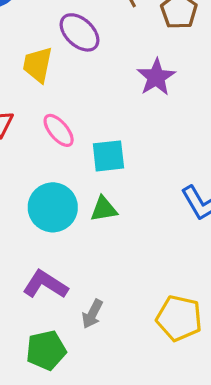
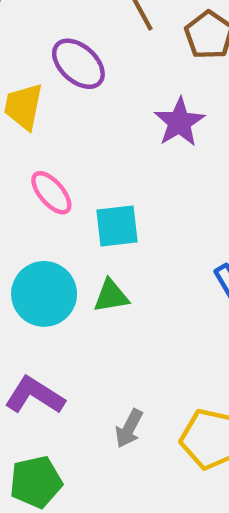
gray arrow: (92, 314) -> (129, 428), moved

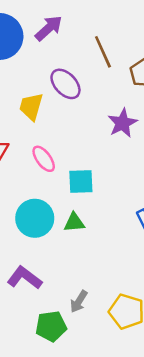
green pentagon: (36, 482) -> (51, 326), moved

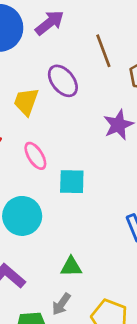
green triangle: (74, 222) -> (71, 267), moved

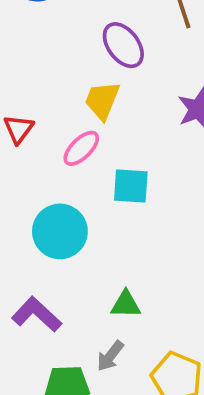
yellow trapezoid: (26, 102) -> (102, 100), moved
pink ellipse: (35, 156) -> (81, 148), turned 76

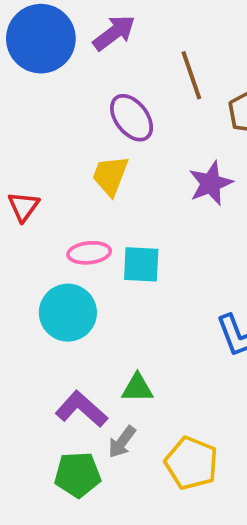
pink ellipse: (81, 148) -> (89, 253), moved, turned 39
purple L-shape: (37, 314) -> (81, 409), moved

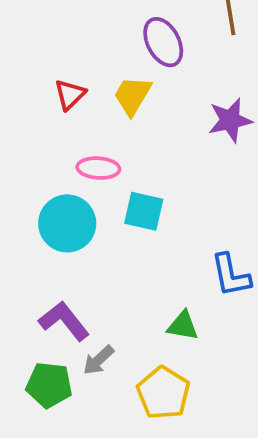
red triangle: (24, 206) -> (70, 95), moved
cyan square: (141, 264) -> (144, 211), moved
green triangle: (137, 388) -> (183, 326), moved

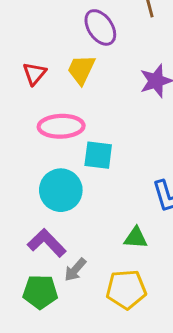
pink ellipse: (98, 168) -> (61, 126), size x1.4
cyan circle: (67, 223) -> (61, 190), moved
yellow pentagon: (163, 393) -> (126, 289), turned -30

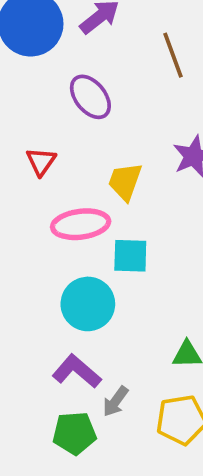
purple ellipse: (100, 27) -> (90, 97), moved
yellow trapezoid: (81, 70) -> (125, 181), moved

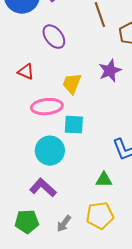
red triangle: (41, 162) -> (26, 72), turned -42
gray arrow: (115, 401) -> (64, 224), moved
green pentagon: (74, 433) -> (27, 222), moved

